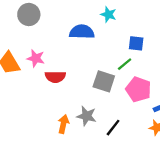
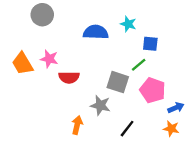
cyan star: (108, 14) -> (128, 24), moved
gray star: (86, 116) -> (100, 105), moved

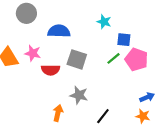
blue semicircle: (96, 32) -> (59, 31), moved
gray square: (118, 82) -> (77, 59), moved
pink pentagon: (153, 90) -> (137, 59), moved

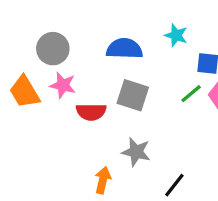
gray circle: (26, 13) -> (53, 49), moved
blue semicircle: (59, 31) -> (124, 49), moved

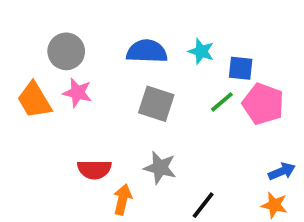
cyan star: (176, 35) -> (201, 51), moved
red semicircle: (91, 112) -> (94, 169), moved

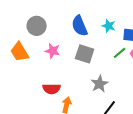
blue semicircle: (147, 51) -> (80, 26), turned -115
pink star: (77, 93) -> (53, 51), moved
gray star: (160, 168) -> (100, 84), moved, turned 30

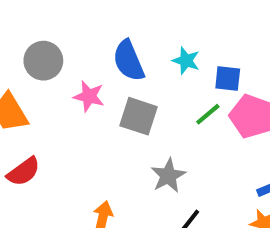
pink star: (53, 51) -> (89, 96), moved
red semicircle: (52, 89) -> (24, 172), moved, turned -36

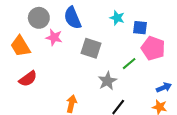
blue semicircle: (129, 61) -> (73, 18), moved
pink star: (89, 96) -> (54, 37), moved
green line: (208, 114) -> (129, 64), moved

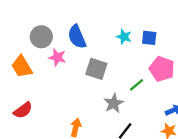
blue square: (140, 28) -> (149, 38), moved
red semicircle: (28, 79) -> (23, 110), moved

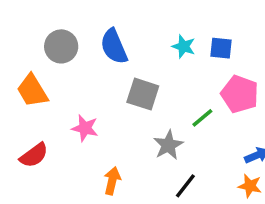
pink star: (57, 57) -> (85, 128), moved

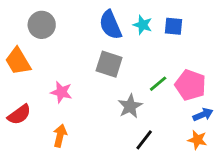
blue semicircle: (114, 46) -> (110, 25), moved
pink pentagon: (240, 94) -> (190, 85), moved
orange arrow: (112, 181) -> (60, 136), moved

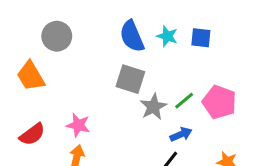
pink star: (61, 92) -> (78, 125), moved
gray star: (130, 106) -> (153, 107), moved
blue arrow: (203, 115) -> (181, 134), moved

